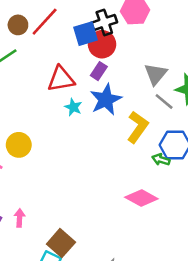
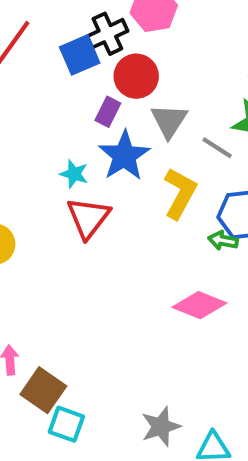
red circle: (102, 44) -> (136, 76), moved
gray triangle: (156, 74) -> (169, 121), moved
red triangle: (61, 79) -> (88, 218), moved, turned -36
brown square: (61, 243) -> (43, 390), moved

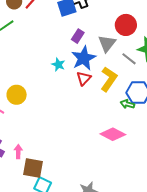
red circle: (136, 76) -> (126, 25), moved
red triangle: (88, 218) -> (84, 78), moved, size x0.7
brown square: (43, 390) -> (33, 168), turned -30

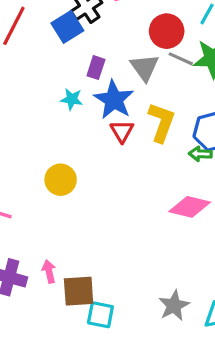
gray line: (129, 59) -> (181, 59), moved
cyan star: (58, 65) -> (72, 99), moved
yellow circle: (17, 95) -> (61, 180), moved

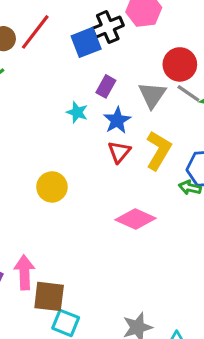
blue star: (114, 100) -> (117, 120), size x0.7
pink diamond: (190, 207) -> (136, 219), moved
pink arrow: (49, 272) -> (24, 272), size x1.5

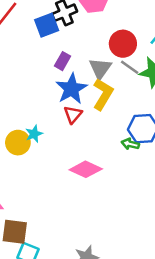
cyan star: (77, 112) -> (34, 134), moved, turned 30
blue star: (117, 120) -> (71, 89), size x1.4
yellow L-shape: (159, 150) -> (103, 94), moved

